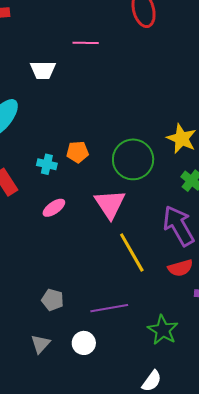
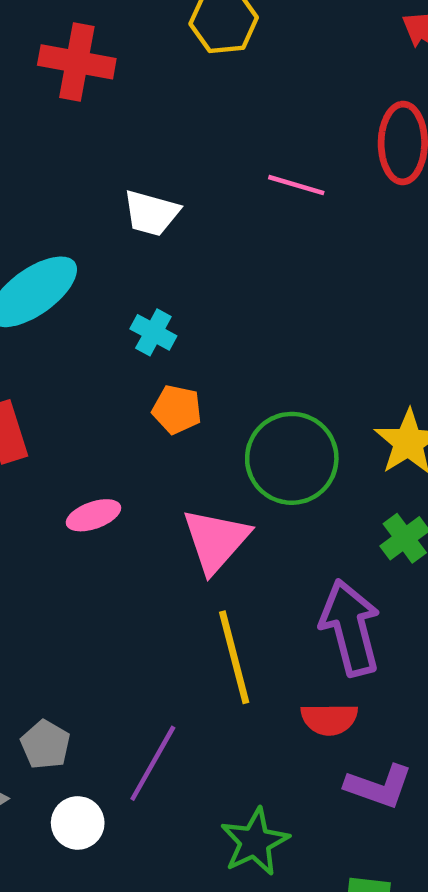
pink line: (86, 43) -> (296, 185), moved
cyan cross: (47, 164) -> (153, 332), moved
gray pentagon: (53, 300) -> (45, 745), moved
purple line: (109, 308) -> (153, 763), turned -66

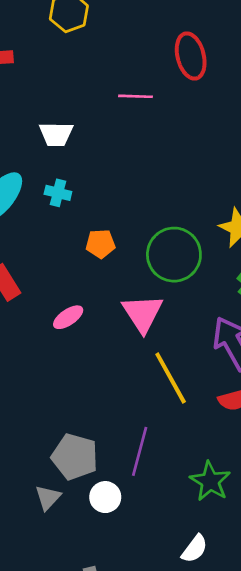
cyan cross: (153, 332) -> (58, 193), moved
gray pentagon: (45, 745) -> (75, 457), size x1.6

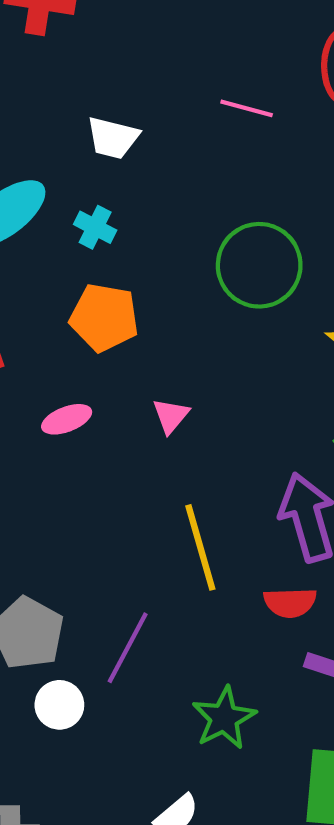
orange pentagon: (100, 244) -> (104, 317), moved, size x1.5
green circle: (174, 255) -> (259, 265), moved
pink triangle: (143, 313) -> (171, 416), moved, size x0.6

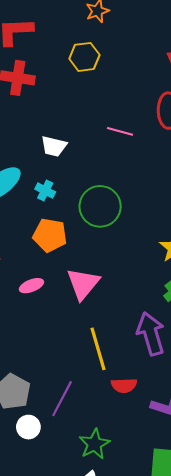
green circle: (259, 265) -> (100, 206), moved
pink triangle: (171, 416) -> (83, 284), size x1.8
red semicircle: (290, 603) -> (124, 385), moved
green star: (224, 718) -> (94, 444), moved

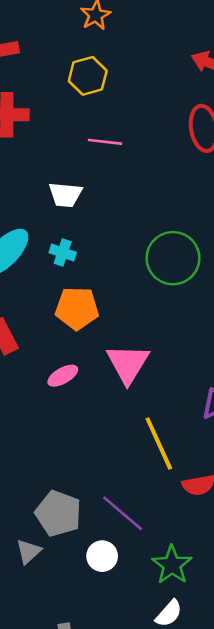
pink line: (120, 131) -> (105, 142), moved
green circle: (100, 206) -> (173, 258), moved
purple line: (62, 399) -> (123, 513), turned -69
white circle: (28, 427) -> (102, 556), moved

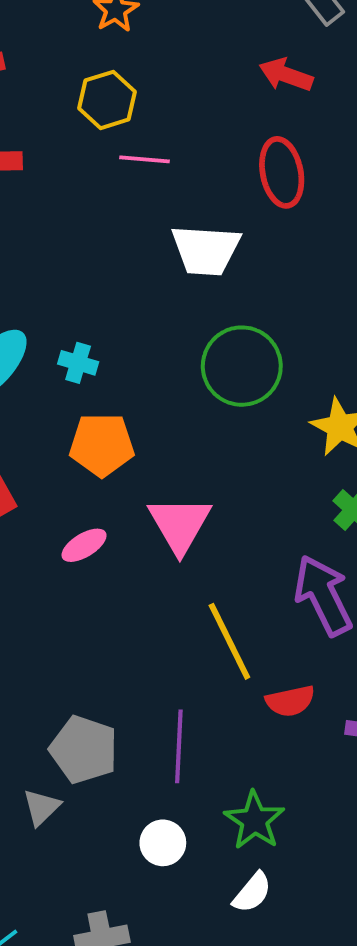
pink line: (105, 142) -> (145, 159), moved
white trapezoid: (65, 195) -> (206, 250), moved, size x1.4
purple line: (123, 513) -> (179, 746), turned 54
white circle: (102, 556) -> (163, 843), moved

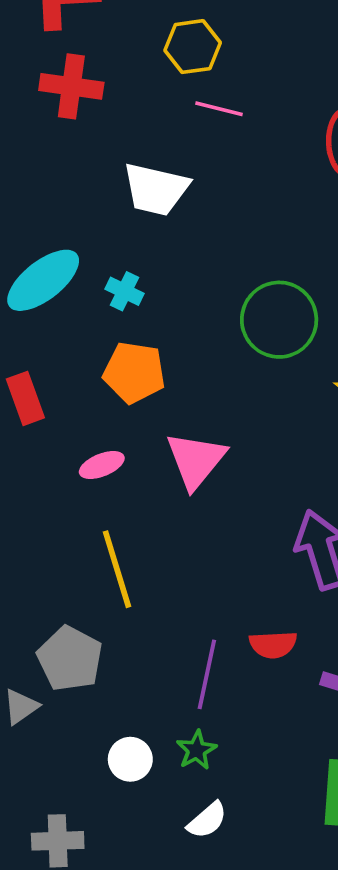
white trapezoid: (206, 250) -> (156, 189), moved
yellow line: (229, 641) -> (117, 569), moved
purple line: (179, 746) -> (207, 674), moved
green star: (255, 820) -> (197, 750), moved, size x0.7

